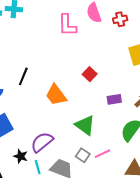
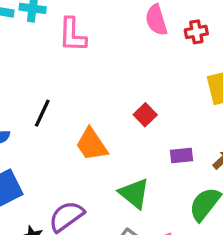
pink L-shape: (67, 25) -> (72, 35), moved

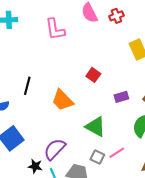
pink L-shape: (72, 35) -> (55, 29), moved

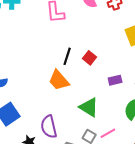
black line: (27, 86) -> (67, 56), moved
purple semicircle: (55, 149) -> (49, 127), turned -60

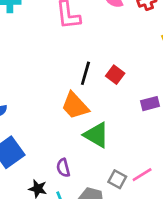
green triangle: (89, 107) -> (96, 135), moved
purple semicircle: (49, 127) -> (63, 168), size x0.6

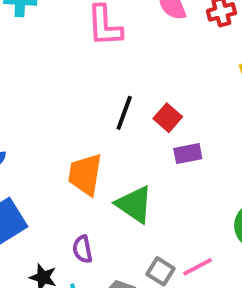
purple rectangle: (150, 104) -> (188, 154), moved
orange trapezoid: (75, 106) -> (85, 174), moved, turned 48

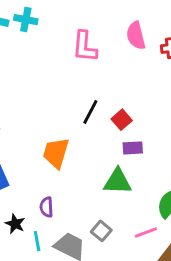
green triangle: (134, 204) -> (117, 182), moved, turned -40
pink line: (198, 267) -> (146, 232), moved

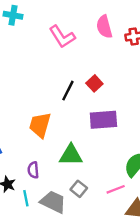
pink L-shape: (85, 47) -> (62, 37), turned -36
red square: (122, 120) -> (94, 83), moved
purple rectangle: (133, 148) -> (103, 120), size x1.6
green triangle: (117, 182) -> (71, 155), moved

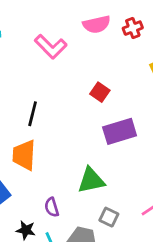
pink semicircle: (104, 27) -> (97, 24), turned -75
black line: (68, 91) -> (33, 114), moved
orange trapezoid: (40, 125) -> (24, 155), moved

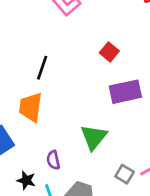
green triangle: (91, 180) -> (94, 137), turned -44
gray square: (109, 217) -> (125, 174), moved

